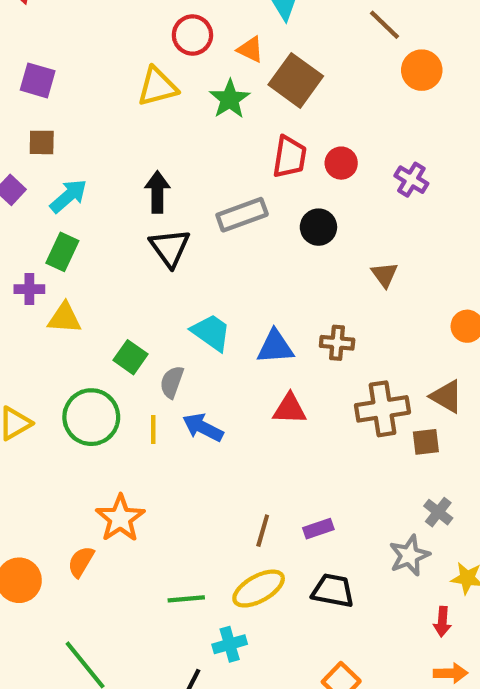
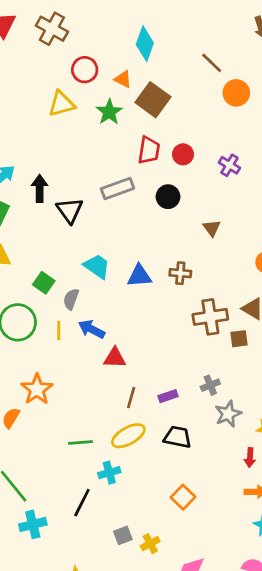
black arrow: (157, 192) -> (40, 188), moved
red triangle: (290, 409) -> (115, 358), moved
gray cross: (438, 512) -> (210, 385), moved, turned 30

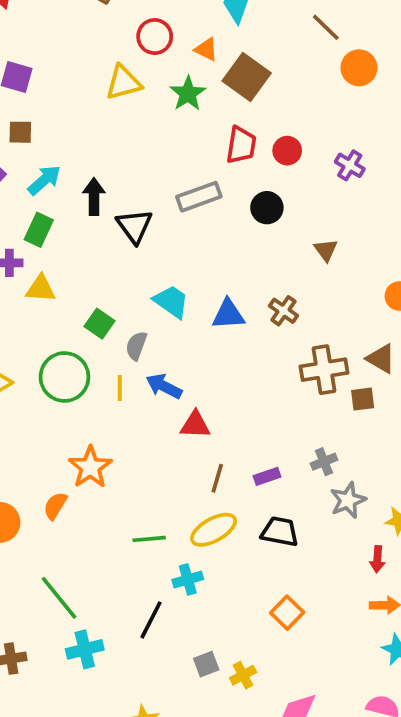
brown cross: (180, 273) -> (284, 311), turned 30

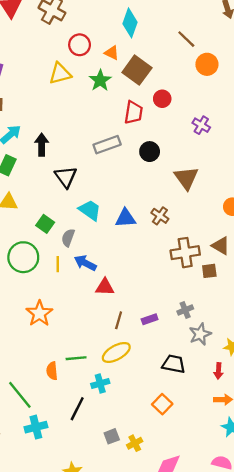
red circle: (287, 151) -> (162, 99), moved
black triangle: (134, 226) -> (66, 177), moved
brown triangle: (326, 250) -> (186, 178), size x1.6
orange semicircle: (55, 506) -> (52, 371), moved, turned -36
black trapezoid: (280, 532) -> (174, 364), moved

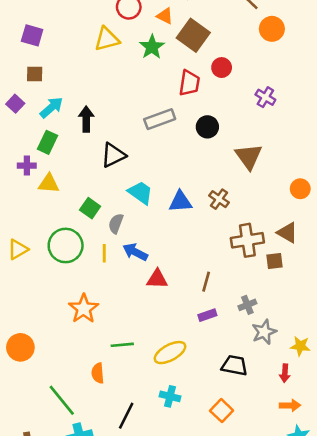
black triangle: (66, 177) -> (113, 155), turned 40
brown line: (119, 320) -> (206, 282), moved
green line: (76, 358) -> (122, 345), moved
cyan cross: (100, 383) -> (170, 396), moved, turned 30

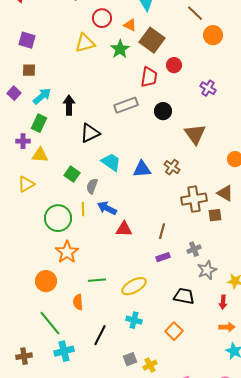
green circle: (66, 245) -> (58, 218), moved
yellow triangle: (18, 249) -> (26, 184), moved
orange circle: (20, 347) -> (46, 281), moved

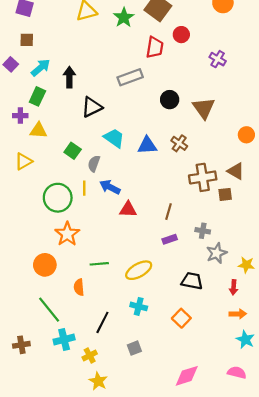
black circle: (163, 111) -> (170, 100), moved
gray cross: (194, 249) -> (203, 231), turned 32
yellow cross: (150, 365) -> (90, 356), moved

